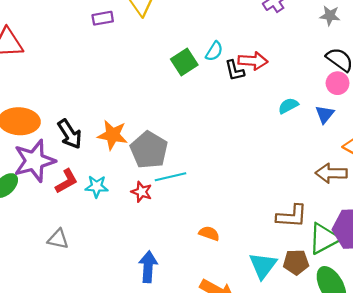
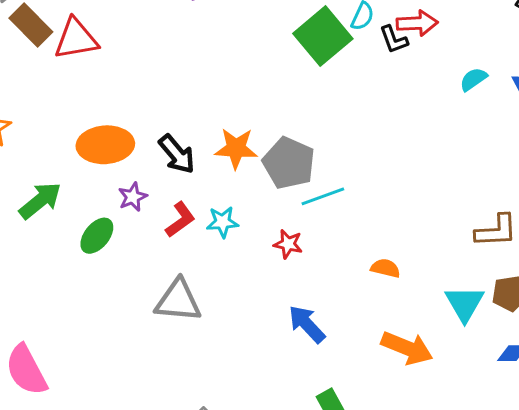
green square: (184, 62) -> (323, 36), size x1.5
purple star: (34, 161) -> (133, 197), size x0.5
red star: (142, 192) -> (288, 244), moved
gray triangle: (58, 239) -> (178, 301), size x1.6
blue arrow: (148, 267) -> (307, 324), turned -40

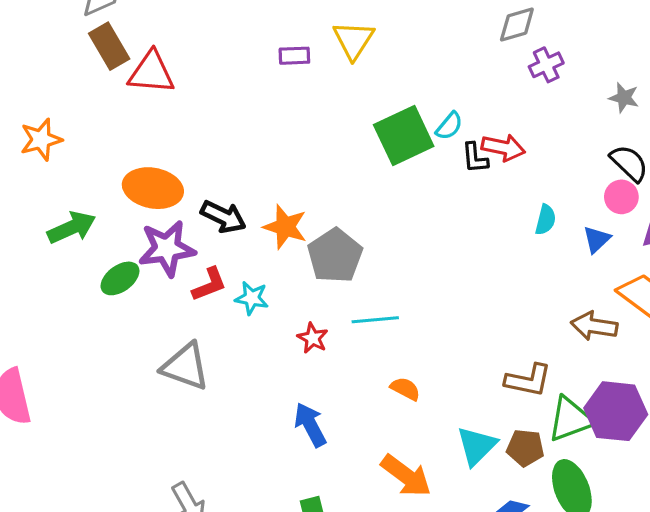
cyan semicircle: (473, 79) -> (546, 220), turned 124
black arrow: (177, 154) -> (223, 217), turned -39
cyan line: (323, 196) -> (375, 320), moved
purple star: (133, 197) -> (167, 248), size x1.8

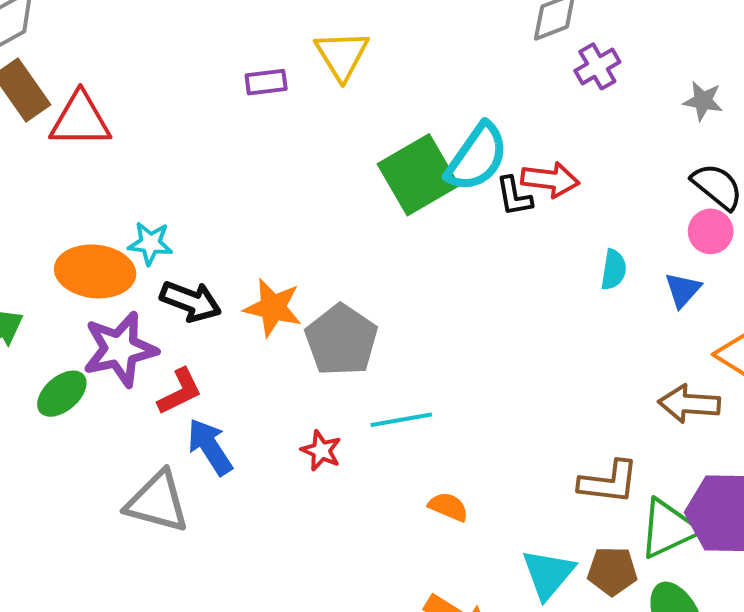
cyan semicircle: (449, 126) -> (477, 157), size x1.8
cyan star: (252, 298) -> (150, 243), moved
blue arrow: (310, 425) -> (210, 447), moved

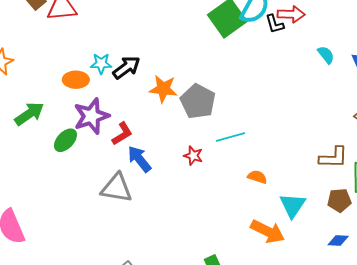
cyan semicircle: (614, 270) -> (326, 55), turned -42
orange ellipse: (95, 271) -> (76, 80), size x0.7
black arrow: (191, 301) -> (126, 67), moved, turned -52
cyan triangle: (548, 574) -> (293, 205), moved

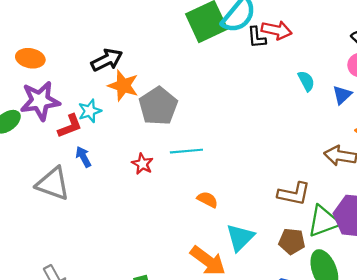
cyan star: (101, 64) -> (90, 111), moved, turned -30
black arrow: (126, 67) -> (107, 60), moved
blue arrow: (139, 159) -> (83, 157), size x0.7

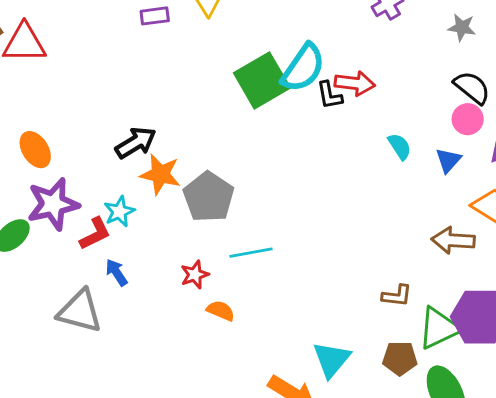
orange ellipse: (30, 58) -> (35, 150), turned 52
red star: (142, 164) -> (195, 275), turned 30
brown L-shape: (294, 194) -> (397, 296), size x0.7
orange semicircle: (207, 200) -> (221, 311), moved

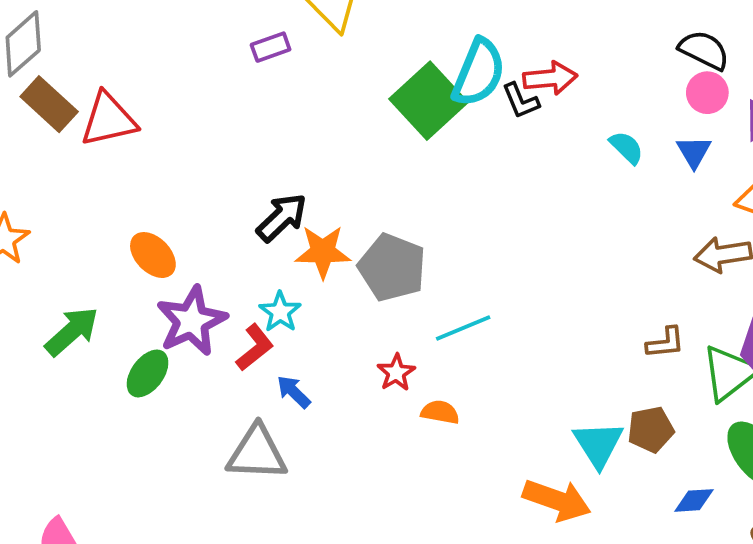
brown pentagon: (400, 358) -> (651, 429), moved

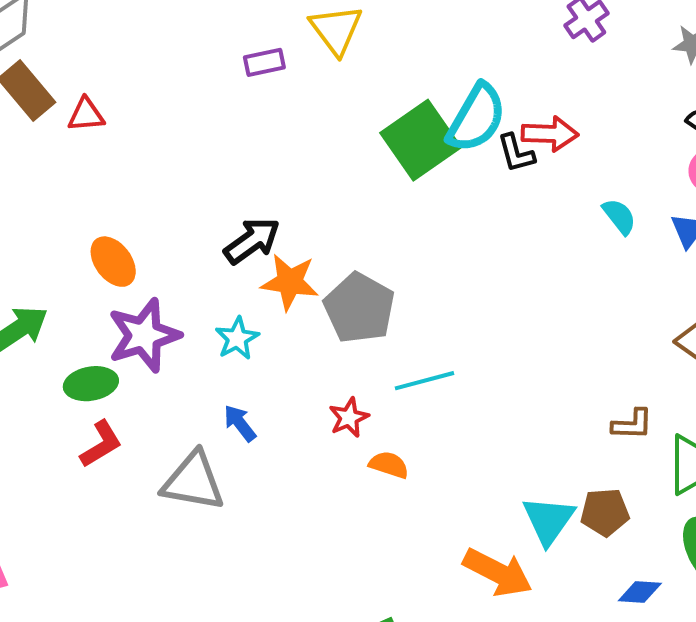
red triangle: (108, 120) -> (86, 115), size x0.6
red L-shape: (255, 347) -> (101, 444), moved
green ellipse: (148, 373) -> (91, 384), turned 36

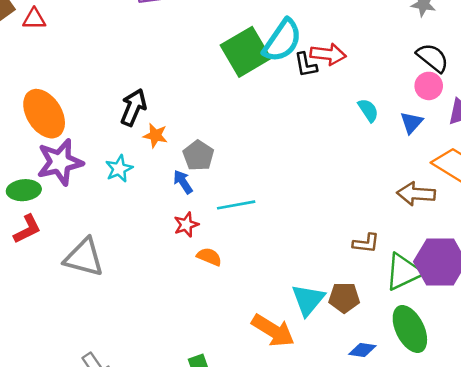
black arrow: (252, 241) -> (133, 107), turned -36
orange ellipse: (113, 262) -> (44, 114), size x1.5
orange star: (290, 282) -> (155, 135), size x0.7
gray pentagon: (359, 308) -> (198, 156), size x0.7
blue arrow: (240, 423) -> (183, 182), moved

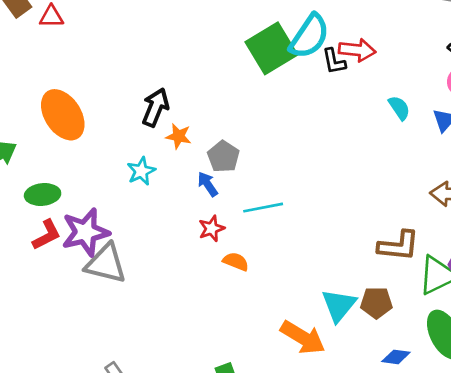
purple star: (60, 162) -> (85, 232), moved
brown L-shape: (366, 243) -> (398, 246), size x1.5

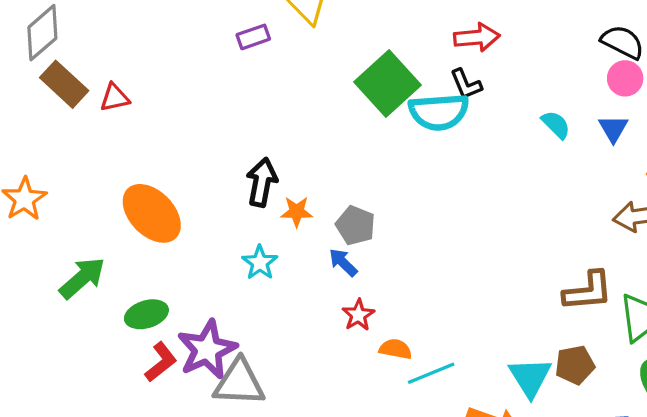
cyan semicircle: (309, 36) -> (439, 112), moved, turned 63
red arrow: (357, 50) -> (477, 37), moved
cyan line: (263, 208) -> (431, 373), moved

